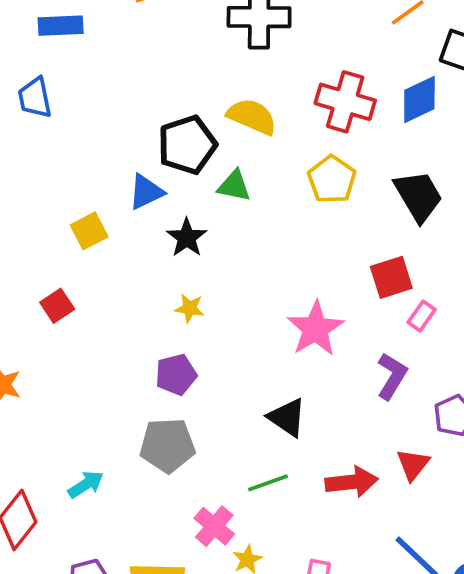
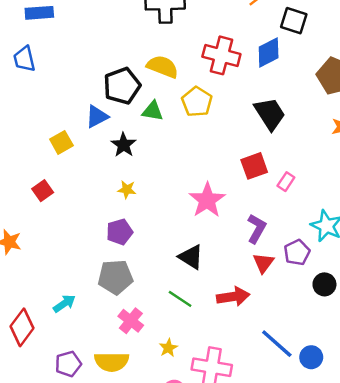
yellow pentagon: (332, 179) -> (197, 102), moved
pink rectangle: (422, 316) -> (286, 182), moved
red triangle: (413, 464) -> (263, 263), moved
green line: (268, 483) -> (180, 299), turned 55
pink cross: (214, 526) -> (131, 321), moved

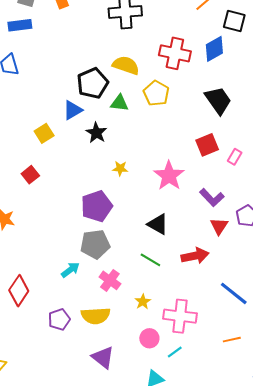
yellow star: (127, 190) -> (120, 168), moved
purple L-shape: (257, 229) -> (212, 198), turned 110
purple pentagon: (119, 232) -> (97, 206), size x1.4
cyan arrow: (64, 303) -> (70, 270), moved

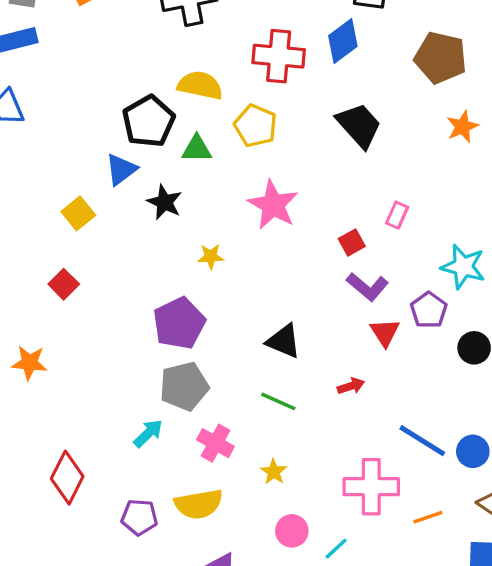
red square: (207, 145) -> (352, 242), moved, size x0.7
pink star: (169, 176) -> (273, 205), moved
red arrow: (195, 256) -> (351, 386), size x0.6
pink cross: (180, 316) -> (371, 487), moved
purple pentagon: (59, 319) -> (139, 517), turned 30

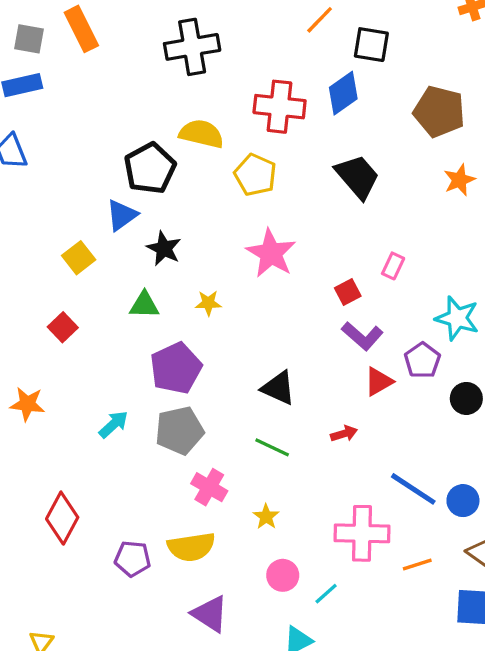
green triangle: (197, 149) -> (144, 305), moved
red triangle: (385, 332) -> (379, 382), turned 32
cyan arrow: (148, 433) -> (113, 424), moved

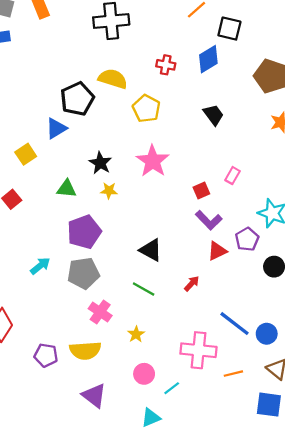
red cross: (280, 107) -> (166, 65), size x0.6
black trapezoid: (357, 177) -> (214, 115), size x0.7
black star: (164, 248) -> (100, 163), moved
red arrow: (344, 434) -> (192, 284), turned -35

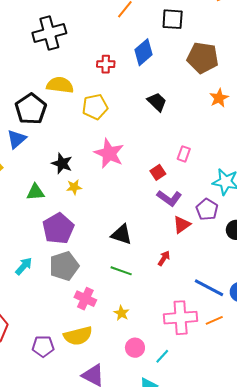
black square: (229, 29) -> (173, 19), moved
yellow pentagon: (146, 109) -> (95, 107), turned -30
orange line: (233, 374) -> (214, 320), moved

